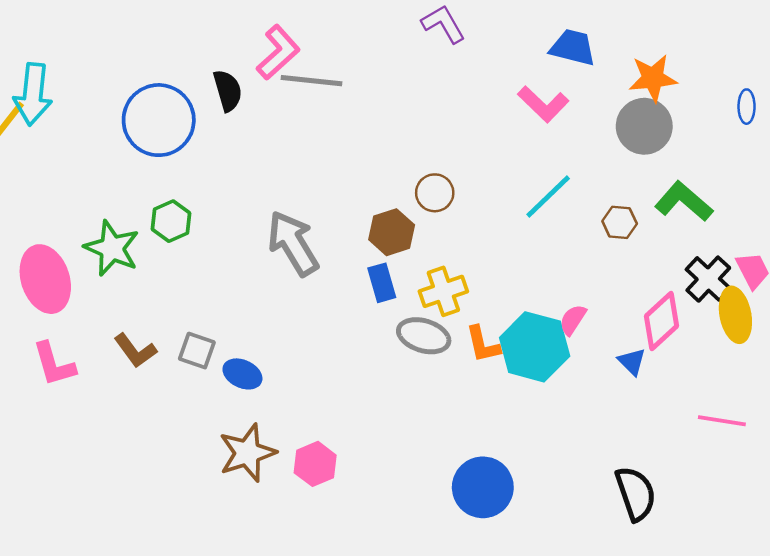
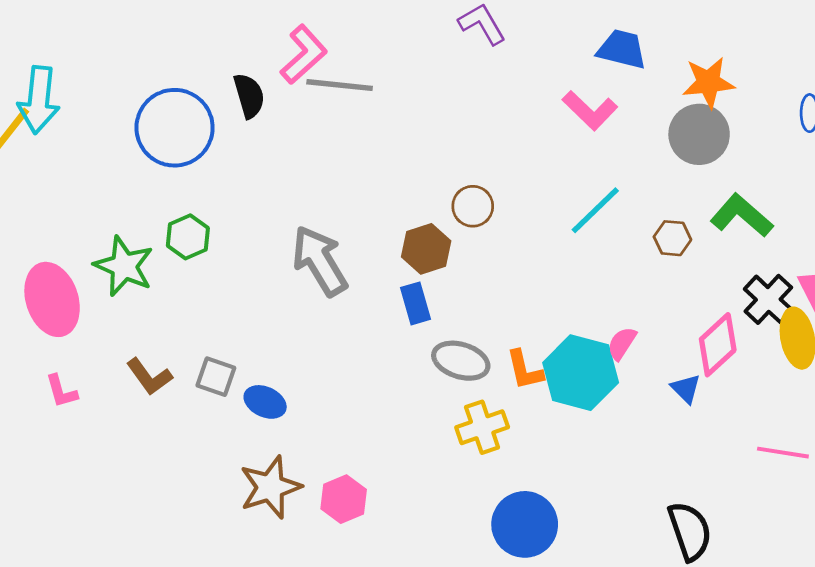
yellow cross: (443, 291) -> (482, 427), moved
pink L-shape: (54, 364) -> (61, 391), size x0.7

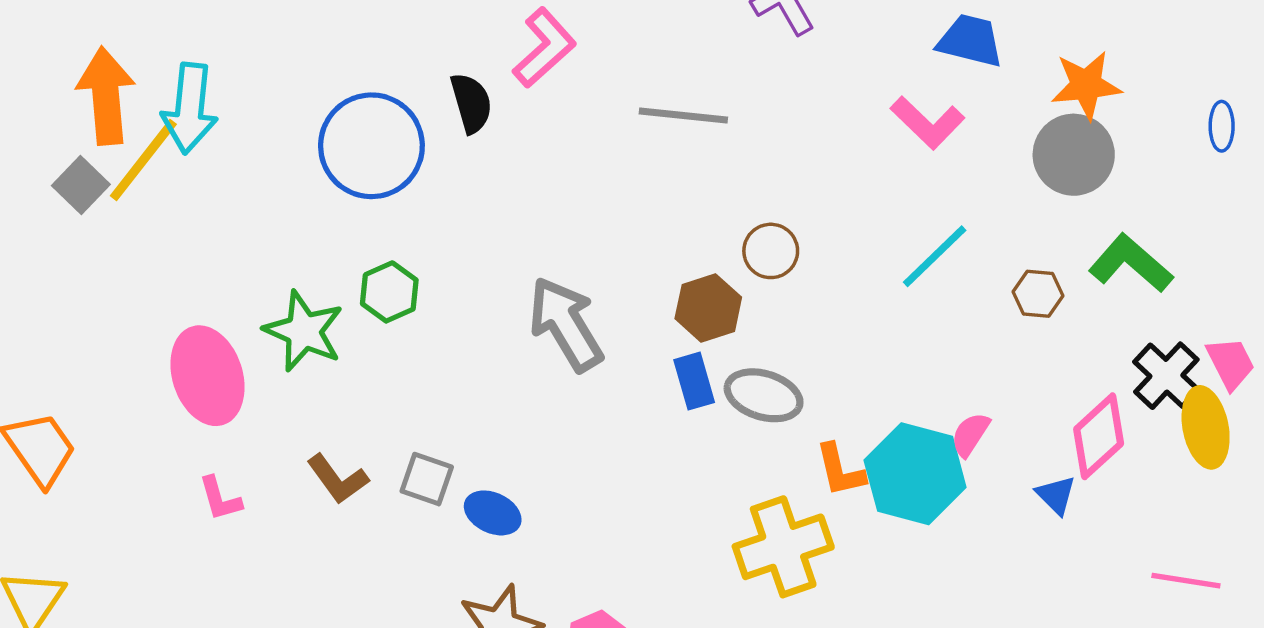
gray line: (340, 85) -> (683, 115), moved
gray ellipse: (461, 361) -> (764, 395), moved
yellow cross: (482, 427) -> (783, 547), size x1.4

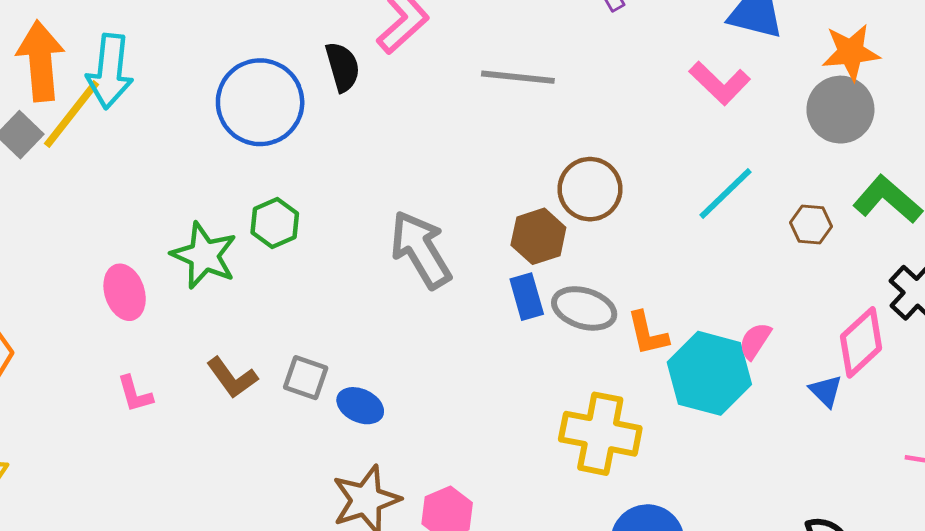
brown circle: (771, 251) -> (590, 189), size x1.4
pink ellipse: (207, 376) -> (125, 292), size x0.7
orange L-shape: (840, 470) -> (647, 334), moved
yellow cross: (783, 547) -> (600, 434), turned 30

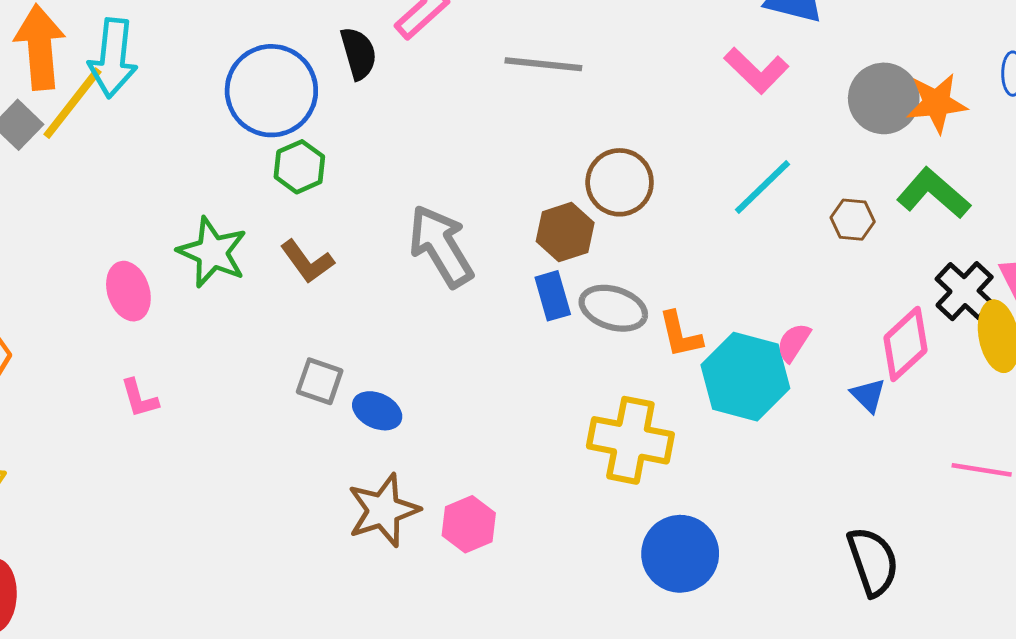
orange star: (851, 52) -> (937, 103), moved
green hexagon: (275, 223) -> (299, 167), moved
brown L-shape: (232, 378) -> (307, 262), moved

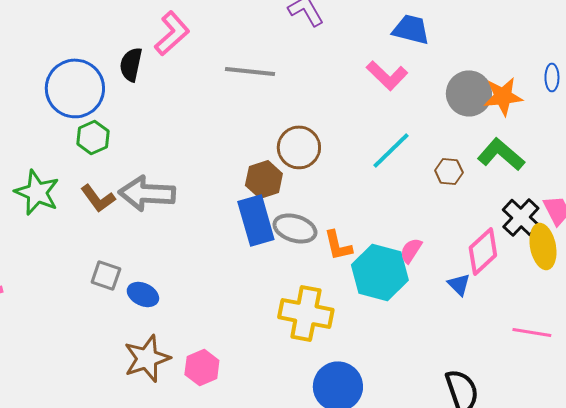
black semicircle: (358, 53) -> (131, 64), turned -152
gray arrow: (441, 246) -> (147, 193), moved, turned -56
blue rectangle: (553, 296) -> (256, 220), size x1.6

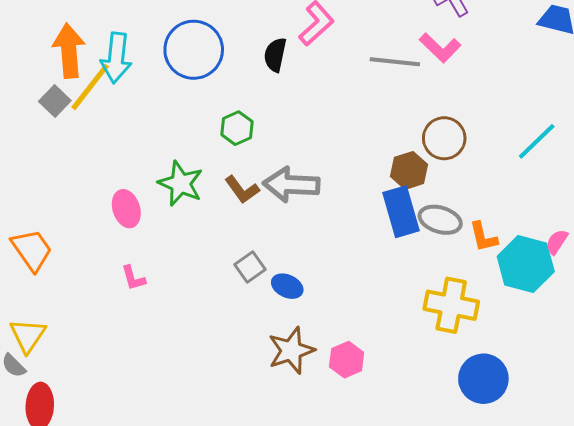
pink L-shape: (387, 75) -> (440, 48), moved
blue circle: (75, 88) -> (194, 50), moved
gray square: (106, 275) -> (250, 267), turned 36

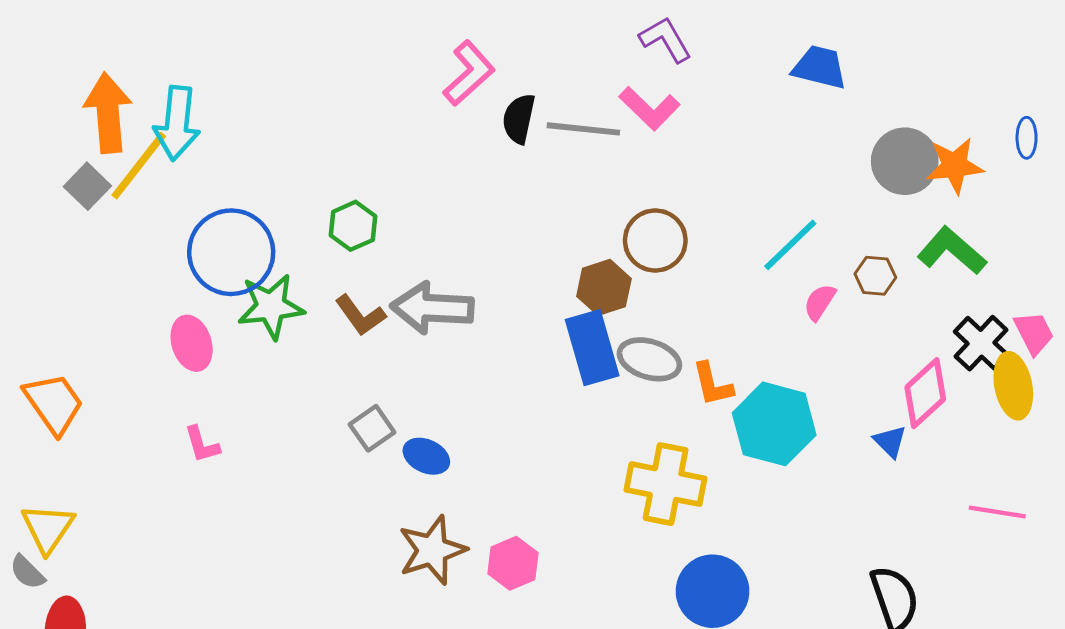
blue circle: (194, 50) -> (231, 252), moved
black semicircle: (275, 55) -> (519, 119), moved
green star: (181, 184) -> (271, 307), turned -30
pink semicircle: (557, 242) -> (820, 302), moved

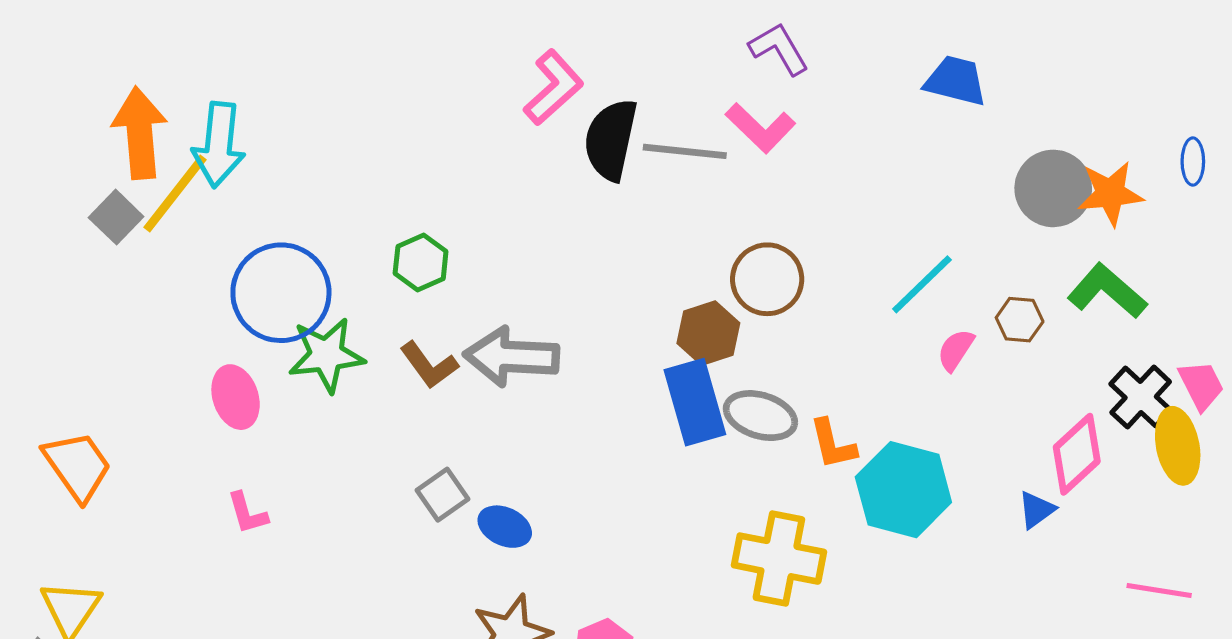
black semicircle: (519, 119) -> (611, 140), size x1.4
blue triangle: (890, 442) -> (1036, 510), turned 39

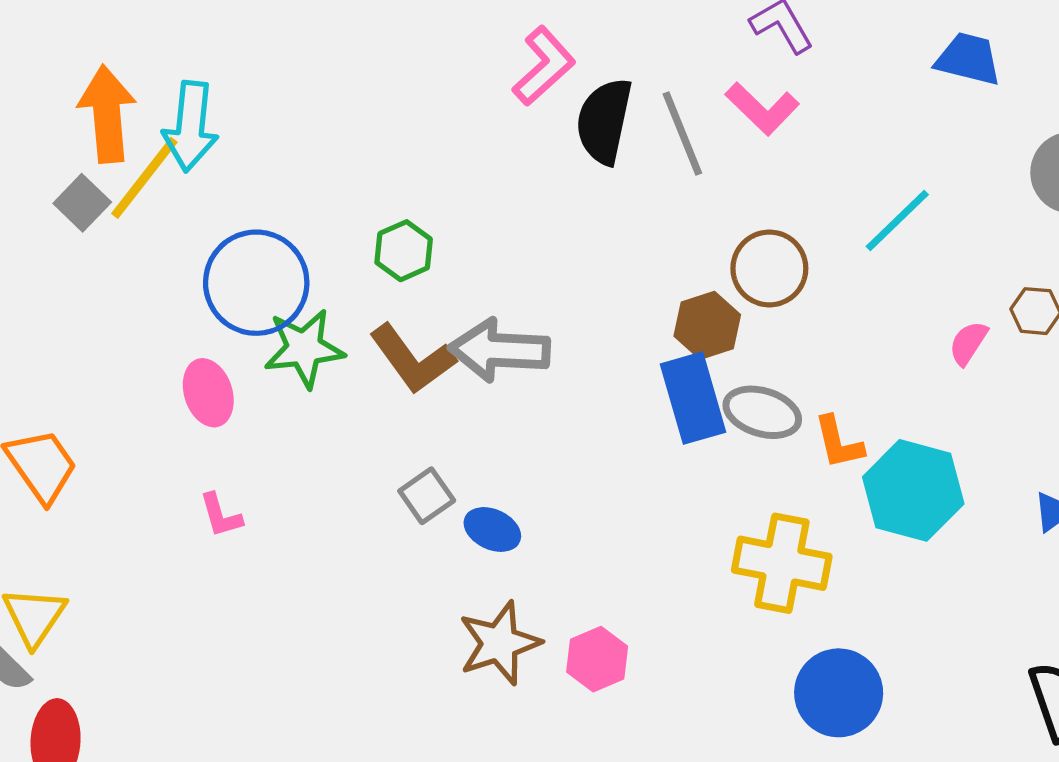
gray line: (685, 151) -> (682, 134), turned 62
cyan line: (922, 284) -> (897, 221), moved
brown L-shape: (429, 365) -> (412, 359), size x1.4

